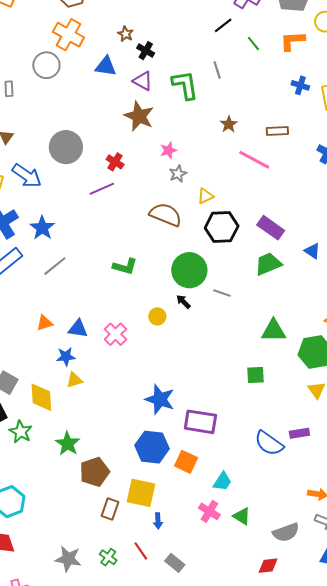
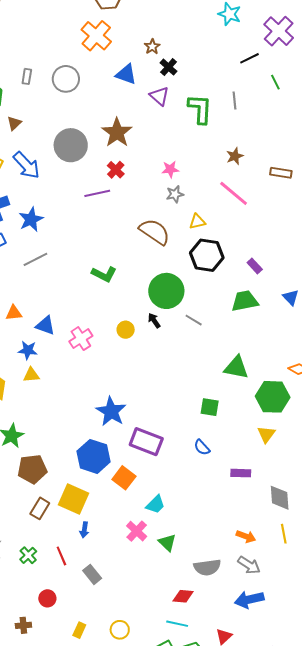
gray circle: (46, 65) -> (66, 79), moved
brown star: (139, 116) -> (117, 133), moved
pink line: (254, 160) -> (234, 193), moved
purple rectangle: (271, 228) -> (255, 266), size x0.6
blue semicircle: (269, 443) -> (202, 447), moved, size x0.6

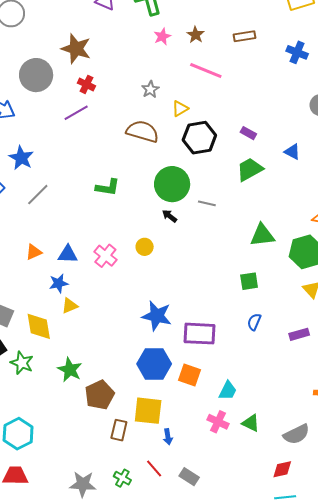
pink star: (170, 169) -> (162, 37), moved
yellow circle: (126, 330) -> (145, 247), moved
blue semicircle: (202, 447) -> (254, 322), turned 84

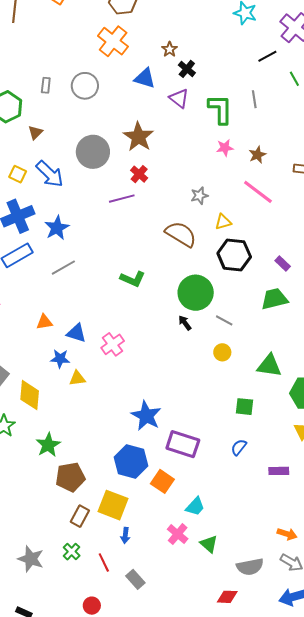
yellow circle: (145, 247) -> (222, 352), moved
yellow triangle: (70, 306) -> (77, 378), moved
green cross: (122, 478) -> (72, 552), moved

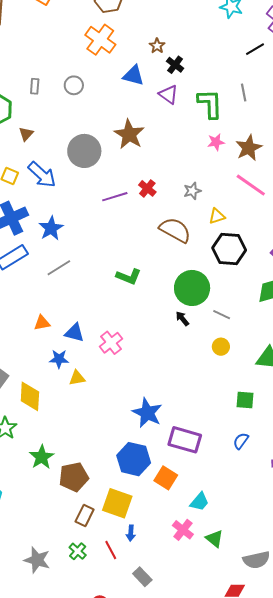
gray circle: (85, 86) -> (74, 85), size x0.7
brown star: (257, 155) -> (249, 148), size x1.5
red cross: (139, 174) -> (147, 188), moved
green star: (48, 445) -> (42, 457), moved
red line: (104, 562) -> (111, 550), moved

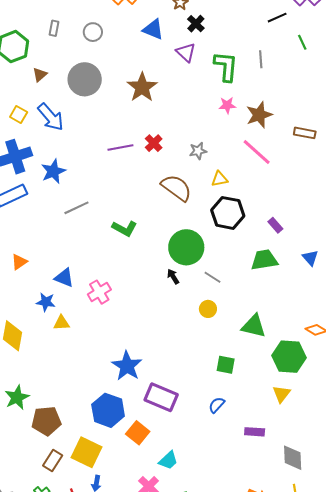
gray circle: (84, 151) -> (85, 79), moved
gray line: (59, 268) -> (76, 208), moved
orange triangle: (42, 323) -> (19, 262), moved, turned -30

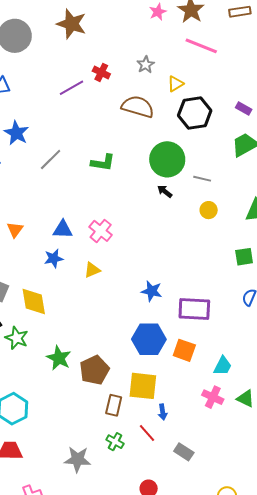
yellow triangle: (61, 323) -> (92, 270), moved
blue star: (127, 366) -> (152, 291), size x0.7

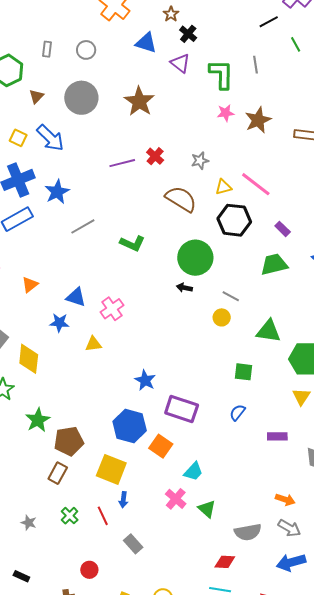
pink line: (201, 46) -> (256, 184), moved
gray line: (202, 179) -> (231, 296), moved
black arrow: (165, 191) -> (184, 288), turned -42
brown rectangle: (114, 405) -> (58, 473), moved
gray star: (77, 459) -> (29, 523), size x0.6

